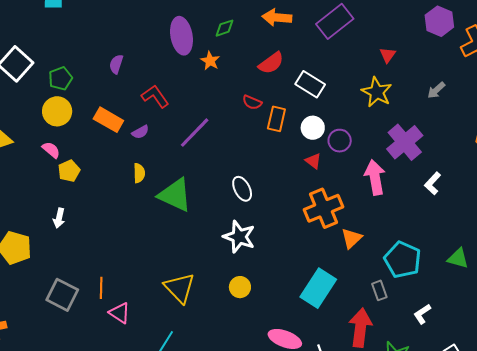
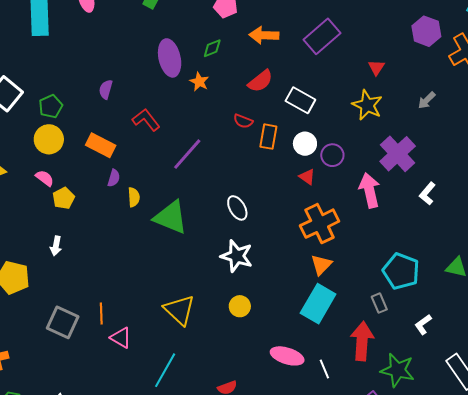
purple semicircle: (140, 132) -> (114, 178), moved, turned -42
orange triangle: (352, 238) -> (321, 265), moved

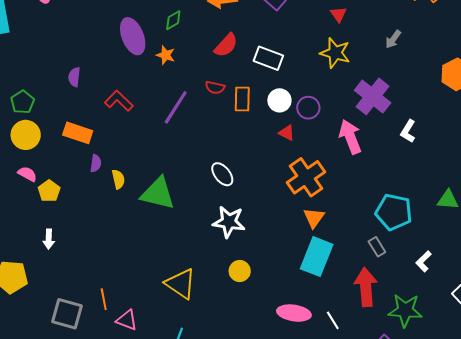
purple line: (187, 154) -> (176, 107), moved

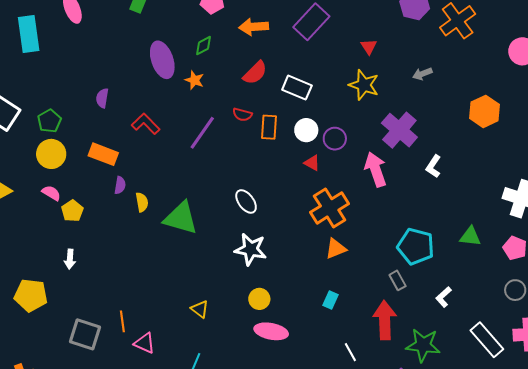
gray arrow: (393, 39) -> (422, 74), turned 30
orange triangle: (314, 218) -> (336, 249), turned 30
cyan rectangle: (317, 257) -> (330, 300), moved, size x0.5
yellow triangle: (181, 284) -> (200, 309), size x0.6
pink ellipse: (294, 313) -> (271, 331), moved

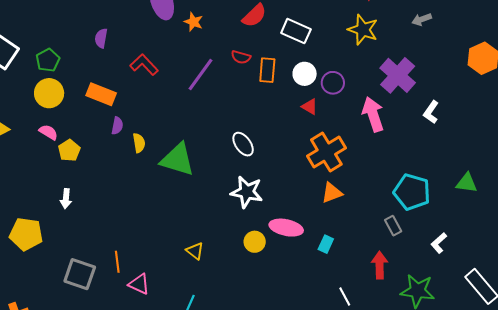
red arrow: (385, 320) -> (380, 265), size x0.7
pink ellipse: (271, 331) -> (286, 228), moved

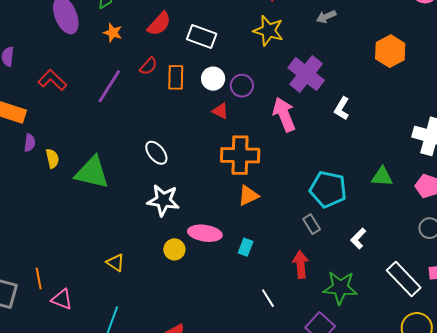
orange star: (194, 22) -> (113, 33), moved
red semicircle: (241, 57) -> (148, 66), turned -60
orange cross: (326, 152) -> (240, 155), turned 36

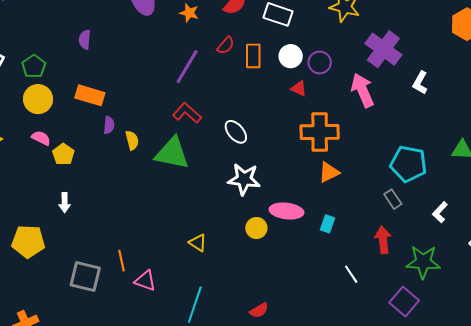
red L-shape: (52, 80) -> (187, 113), moved

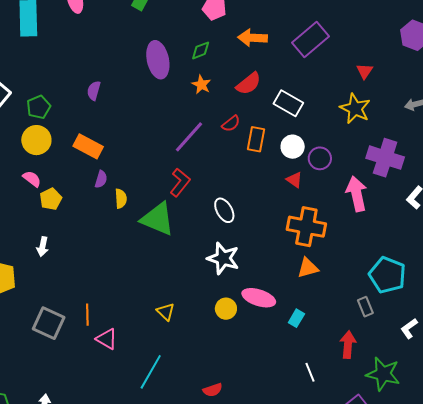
purple cross: (383, 49) -> (385, 158), turned -30
red L-shape: (187, 113) -> (180, 182), turned 76

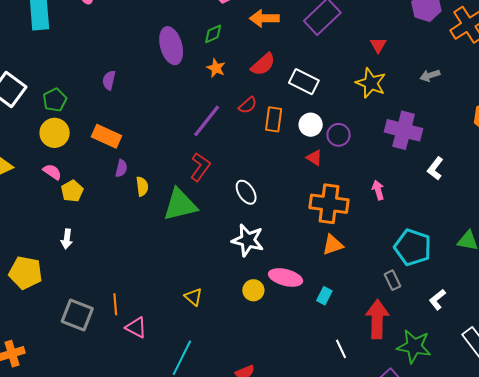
pink arrow: (357, 194) -> (378, 190), moved, size x0.6
green triangle: (158, 219) -> (180, 205), turned -33
red arrow: (348, 345) -> (377, 319), size x1.4

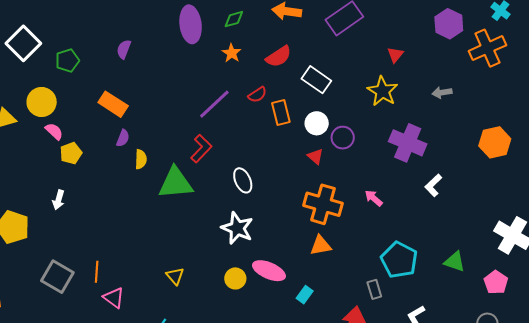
orange rectangle: (274, 119) -> (281, 113), turned -30
yellow circle: (55, 133) -> (42, 102), moved
pink arrow: (378, 190) -> (374, 198), turned -42

